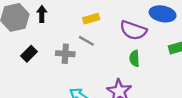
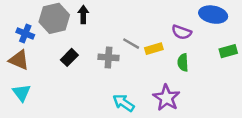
yellow rectangle: (91, 19) -> (154, 49), moved
purple semicircle: (133, 30) -> (182, 32), size x0.7

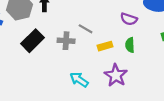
yellow rectangle: (154, 49) -> (105, 46), moved
black rectangle: (69, 57) -> (33, 41), size x1.5

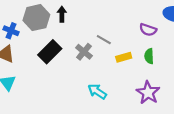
gray cross: (66, 41) -> (84, 52), turned 35
purple star: (116, 75) -> (148, 93), moved

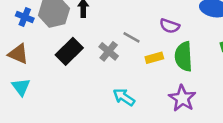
purple semicircle: (148, 30) -> (170, 26), moved
blue cross: (11, 31) -> (25, 17), moved
green semicircle: (149, 56) -> (184, 56), size x1.6

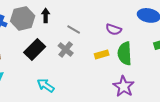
gray line: (131, 37) -> (74, 29), moved
cyan arrow: (124, 97) -> (46, 85), moved

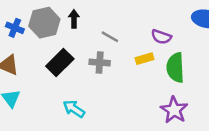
gray cross: (66, 49) -> (100, 62), turned -35
yellow rectangle: (102, 54) -> (145, 59), moved

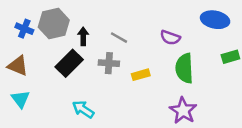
black arrow: (74, 19) -> (83, 36), moved
yellow rectangle: (145, 59) -> (141, 75), moved

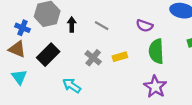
blue cross: (24, 29) -> (22, 28), moved
black rectangle: (69, 63) -> (48, 55), moved
gray cross: (109, 63) -> (93, 58), moved, turned 35

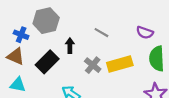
black arrow: (72, 25) -> (70, 46), moved
yellow rectangle: (120, 57) -> (120, 64), size x1.6
cyan triangle: (19, 77) -> (18, 85), turned -42

